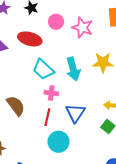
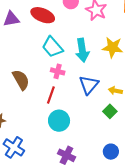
blue triangle: (75, 113) -> (89, 85), moved

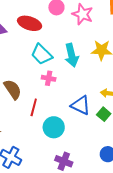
blue triangle: (89, 85) -> (81, 105), moved, turned -40
red line: (51, 95) -> (34, 107), moved

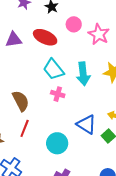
red line: (34, 107) -> (25, 128), moved

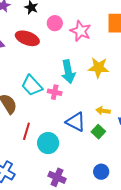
cyan trapezoid: (53, 69) -> (32, 85), moved
pink cross: (58, 94) -> (55, 92), moved
red line: (25, 128) -> (26, 131), moved

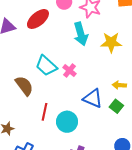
red ellipse: (27, 38) -> (38, 19), turned -55
cyan arrow: (68, 72) -> (81, 34), moved
pink cross: (55, 92) -> (70, 71), turned 32

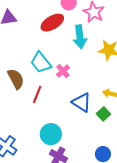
red ellipse: (38, 19) -> (52, 23), moved
red line: (44, 112) -> (37, 94), moved
cyan circle: (67, 122) -> (51, 134), moved

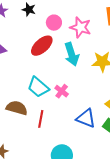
brown semicircle: (16, 79) -> (17, 108), turned -35

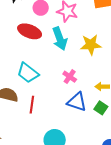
red ellipse: (42, 46) -> (30, 31), turned 65
pink cross: (62, 91) -> (70, 77), moved

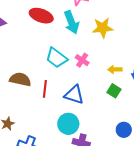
cyan trapezoid: (28, 73) -> (57, 58), moved
blue triangle: (77, 102) -> (74, 95), moved

